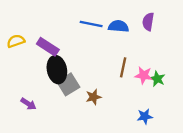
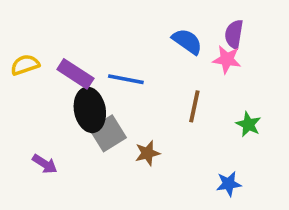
blue line: (91, 24) -> (126, 79), moved
blue semicircle: (119, 26) -> (187, 41), turned 30
pink star: (144, 75) -> (227, 59), moved

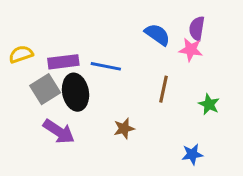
purple rectangle: (75, 74) -> (63, 62), turned -40
gray square: (108, 133) -> (45, 89), moved
purple arrow: (45, 164) -> (59, 132), moved, size x1.5

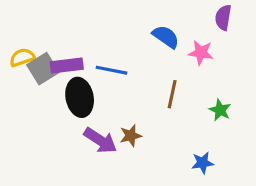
purple semicircle: (197, 28) -> (223, 18), moved
gray square: (45, 89) -> (43, 69), moved
purple arrow: (59, 132) -> (100, 140), moved

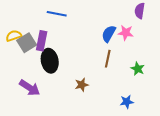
blue semicircle: (166, 37) -> (109, 34), moved, turned -96
purple rectangle: (67, 65) -> (42, 41), turned -72
blue line: (112, 70) -> (57, 14), moved
purple arrow: (100, 140) -> (30, 88), moved

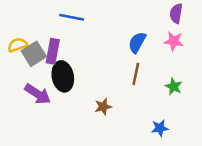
pink star: (126, 33) -> (174, 41), moved
purple arrow: (30, 88) -> (38, 94), moved

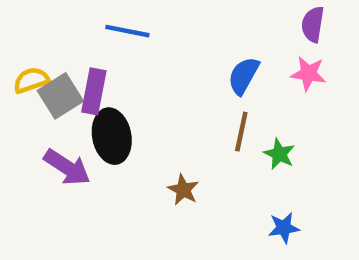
green star: (174, 86) -> (279, 154), moved
brown star: (103, 107) -> (183, 190), turned -30

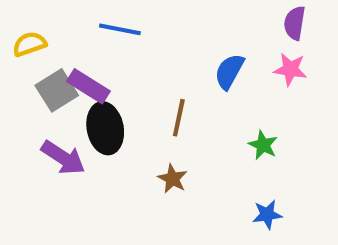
yellow semicircle: (31, 80) -> (29, 44), moved
purple rectangle: (94, 91) -> (88, 86), turned -69
brown line: (241, 132) -> (179, 118), moved

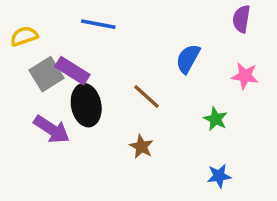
pink star: (290, 69) -> (245, 76), moved
brown line: (179, 118) -> (147, 97), turned -60

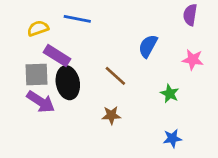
yellow semicircle: (24, 36) -> (38, 28), moved
gray square: (47, 74) -> (37, 75), moved, turned 30
brown star: (141, 147) -> (111, 115), turned -30

